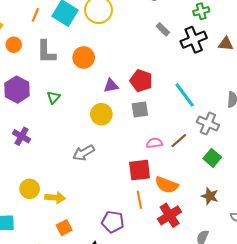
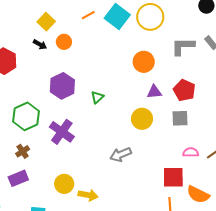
orange line: (35, 15) -> (88, 15), turned 32
gray L-shape: (46, 52) -> (183, 46), moved, turned 85
orange circle: (84, 57) -> (144, 62), moved
purple cross: (21, 136) -> (62, 132), size x1.4

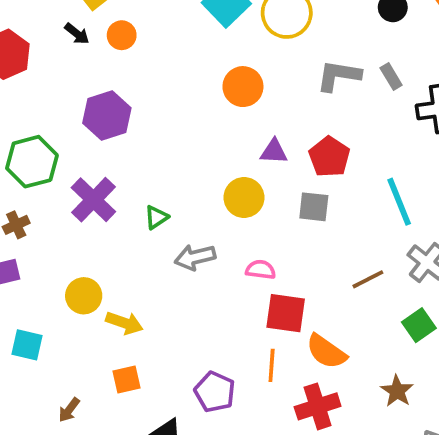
orange circle: (144, 62) -> (243, 87), moved
green triangle: (97, 97) -> (156, 217), moved
pink semicircle: (191, 152) -> (261, 270), moved

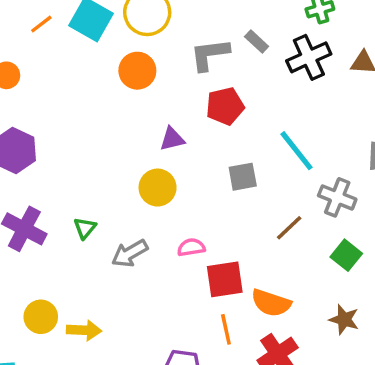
orange circle: (243, 87) -> (137, 71), moved
red pentagon: (329, 157) -> (225, 106), moved, turned -30
gray square: (314, 207) -> (243, 177), moved

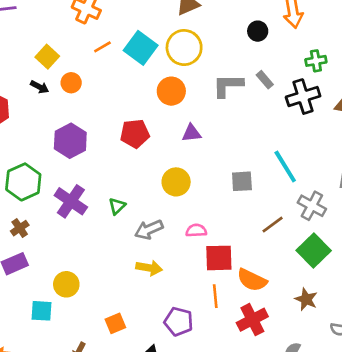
red pentagon: (225, 106) -> (135, 134), moved
purple triangle: (172, 139) -> (191, 133), moved
green square: (346, 255) -> (314, 251), size x1.4
yellow circle: (41, 317) -> (66, 284), moved
yellow arrow: (84, 330) -> (149, 268), moved

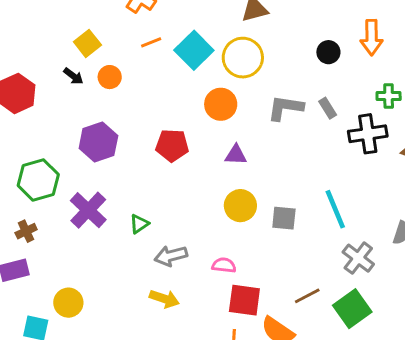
yellow circle: (176, 182) -> (240, 206), moved
brown line: (273, 225) -> (307, 296), moved

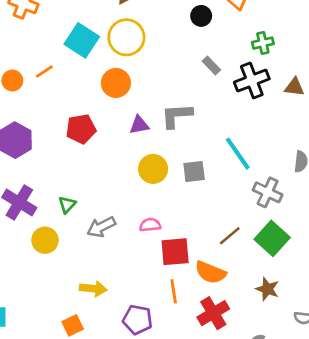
orange line: (151, 42) -> (44, 72), moved
gray L-shape: (285, 108) -> (177, 116), moved
yellow arrow: (164, 299) -> (93, 289), moved
yellow circle: (68, 303) -> (45, 240), moved

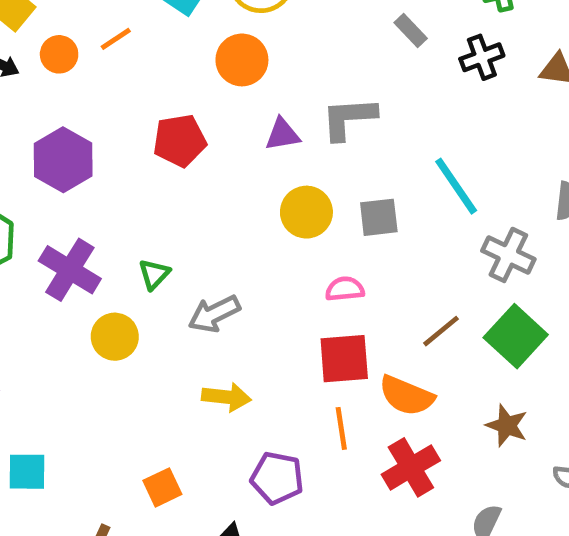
black cross: (252, 80) -> (482, 57), size x0.7
pink semicircle: (150, 225) -> (345, 289), moved
yellow arrow: (93, 289) -> (227, 397), moved

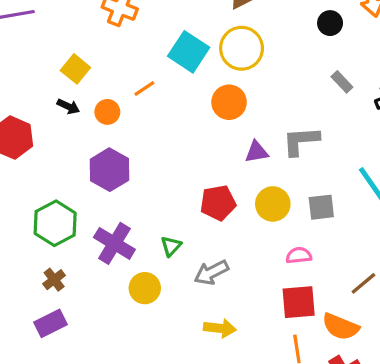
orange circle: (59, 54) -> (107, 112), moved
red pentagon: (180, 141) -> (218, 203), moved

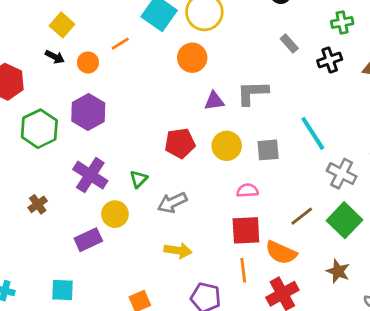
green hexagon: (55, 223) -> (39, 129), moved
purple rectangle: (51, 323) -> (88, 240), moved

